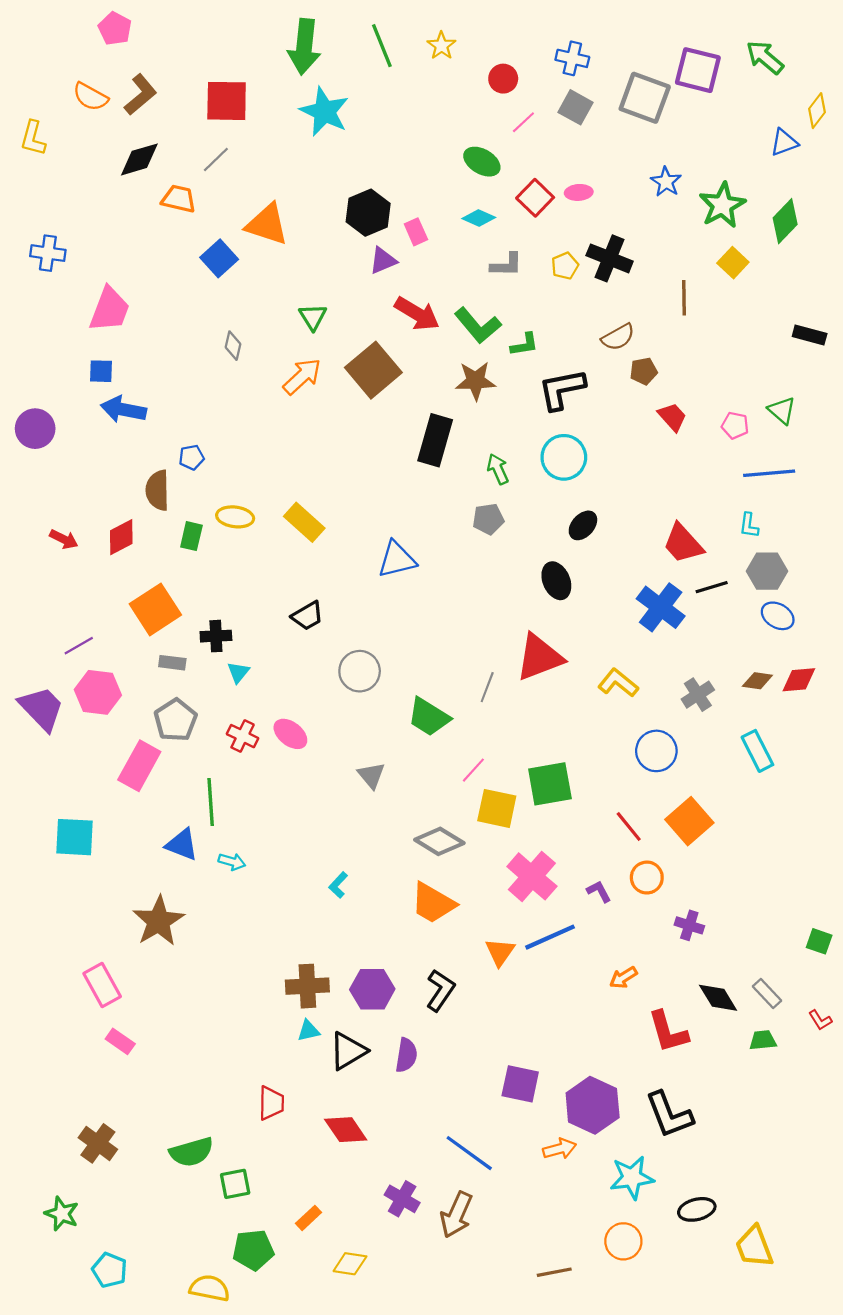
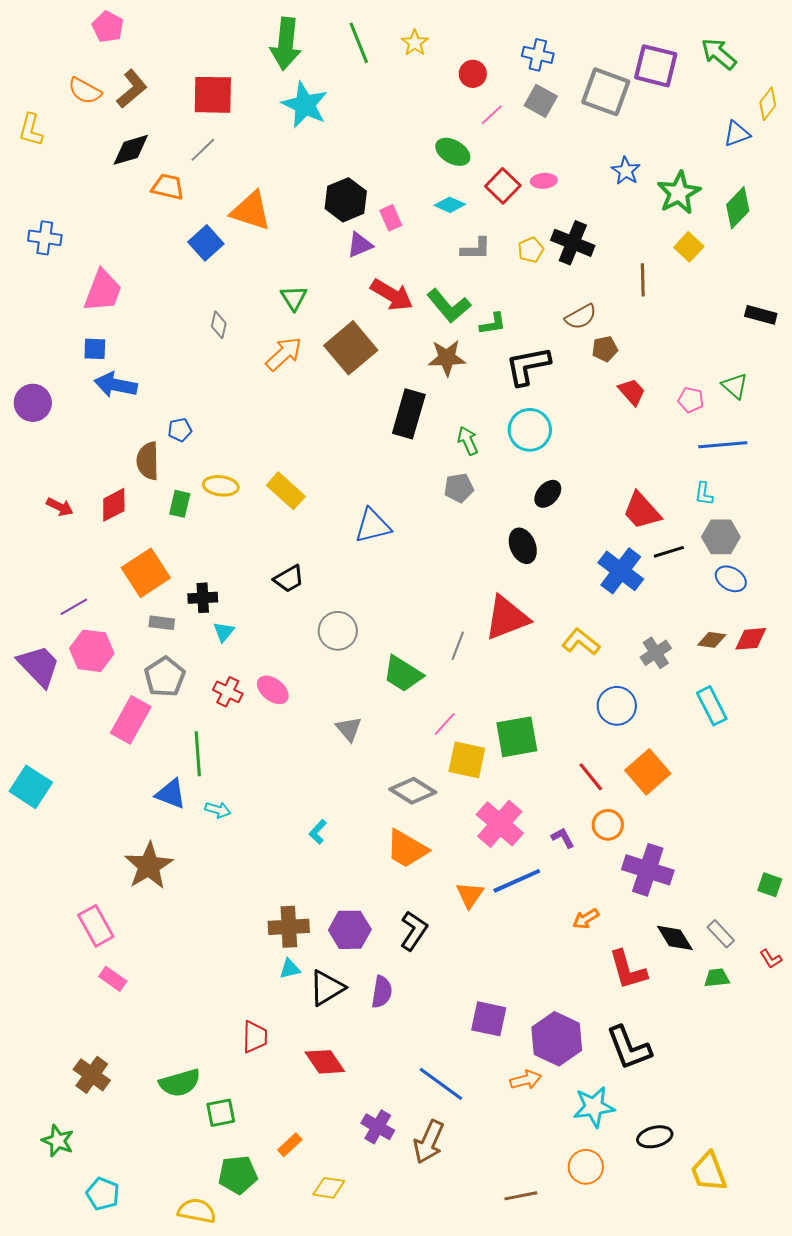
cyan square: (74, 837) -> (31, 787), moved, turned 30
purple cross: (689, 925) -> (648, 870), size x1.8

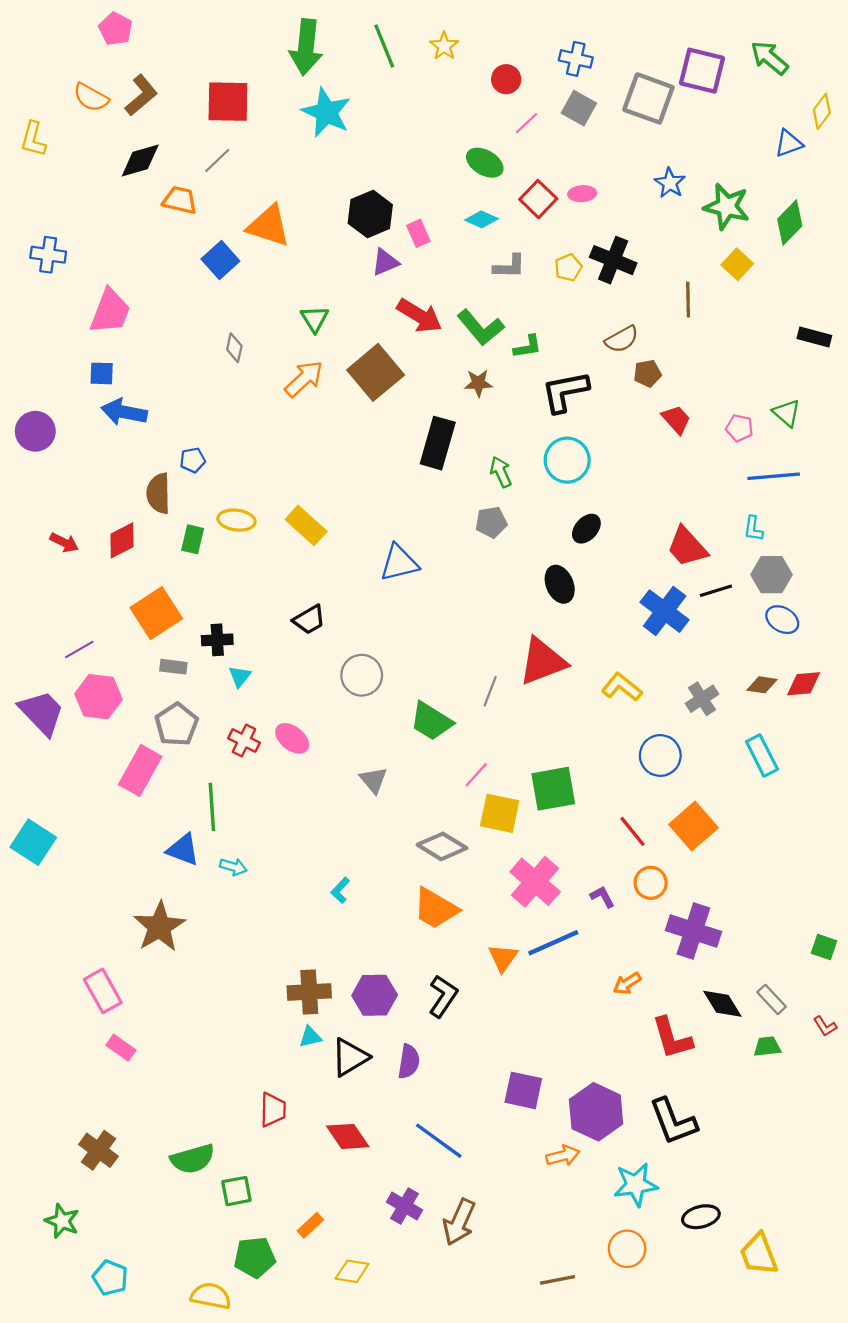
green star: (679, 193) -> (727, 207), turned -30
brown star: (447, 358) -> (478, 383), size x0.7
blue line: (441, 1084) -> (439, 1141), moved

